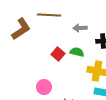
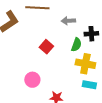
green semicircle: (77, 52) -> (76, 45), moved, turned 96

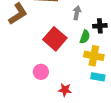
gray arrow: (68, 21) -> (77, 13), turned 104
red square: (46, 47) -> (55, 39), size x1.6

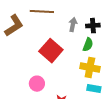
black cross: (100, 26) -> (93, 26), moved
green semicircle: (85, 37) -> (88, 45), moved

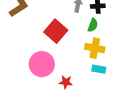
pink circle: (37, 84) -> (42, 64), size x1.6

